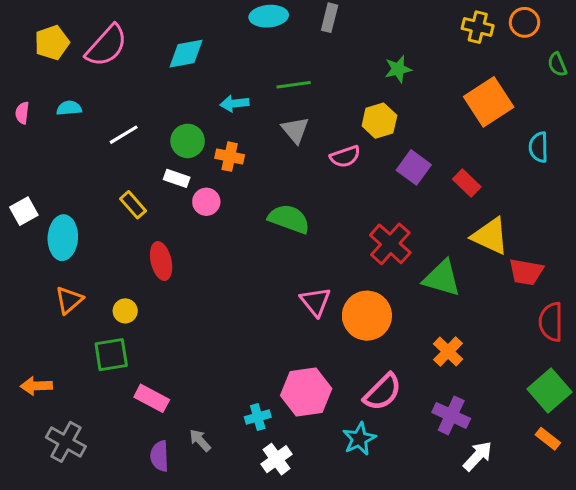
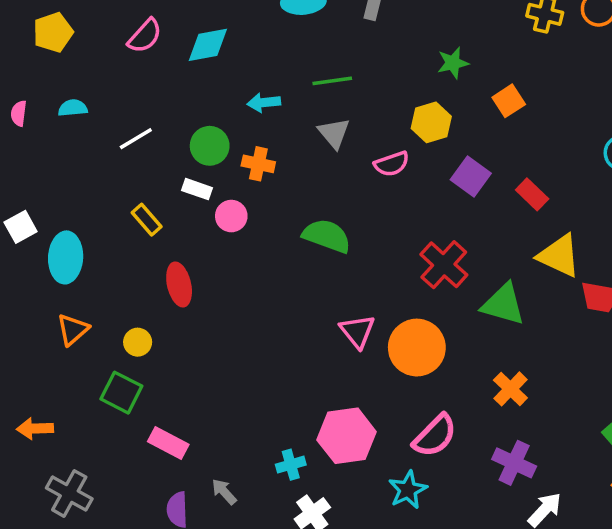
pink semicircle: (106, 46) -> (145, 36), moved, size x0.7
orange square: (489, 102) -> (509, 101), moved, size x0.6
green square: (111, 355) -> (121, 393), turned 36

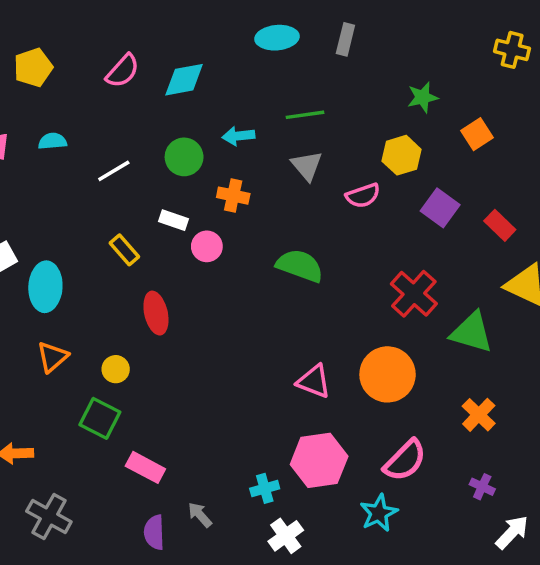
green circle: (210, 146) -> (184, 157), moved
pink triangle: (357, 331) -> (314, 381), moved, turned -30
purple cross: (514, 463) -> (482, 487), size x0.6

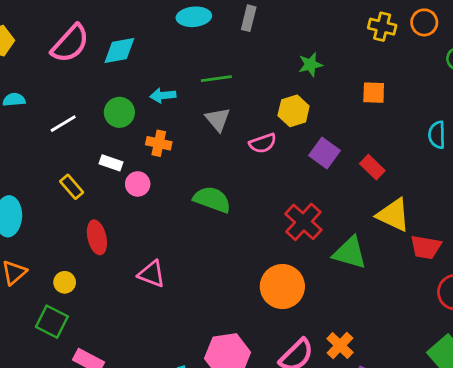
pink semicircle: (123, 71) -> (70, 43), size x1.4
orange square: (477, 134) -> (374, 93), moved, turned 35
pink triangle: (314, 381) -> (152, 274), moved
orange cross: (479, 415) -> (340, 346), moved

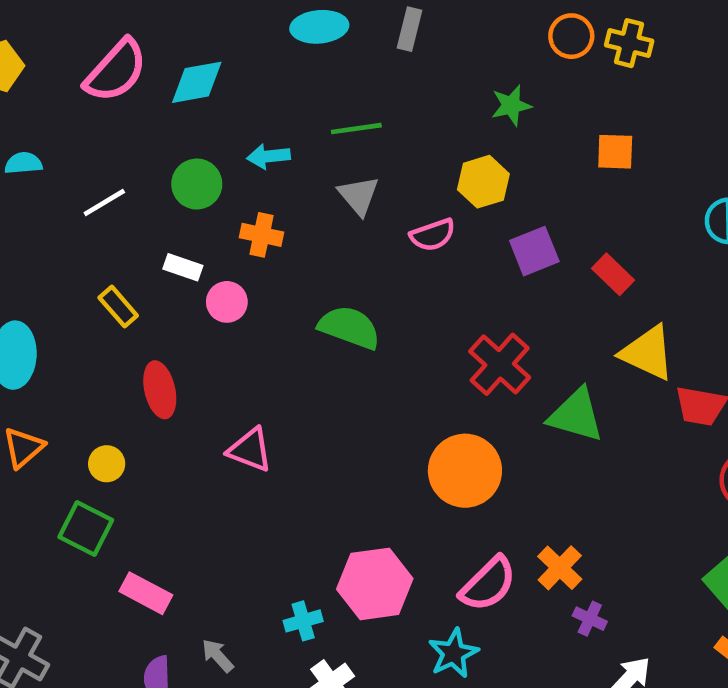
orange circle: (424, 22) -> (571, 36), moved
purple square: (325, 153) -> (534, 251), turned 32

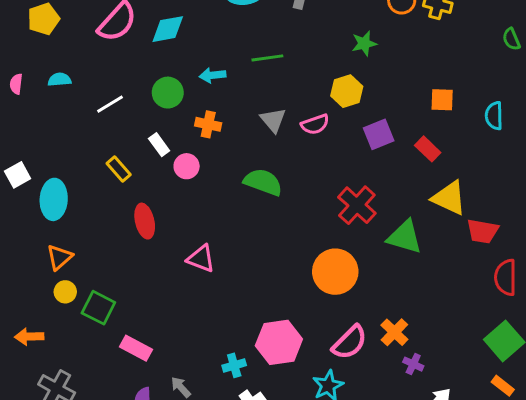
orange square: (615, 152) -> (442, 100), moved
gray triangle: (359, 196) -> (273, 120), moved
white rectangle: (183, 267) -> (159, 145), turned 35
yellow circle: (107, 464) -> (65, 292), moved

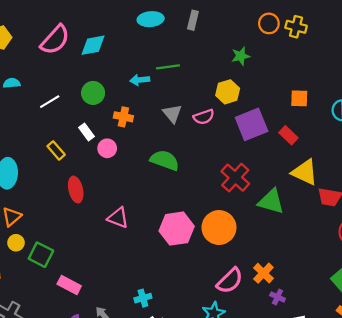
cyan arrow: (213, 75) -> (140, 80), moved
purple square: (379, 134) -> (252, 124), size x1.4
pink hexagon: (279, 342) -> (177, 229), moved

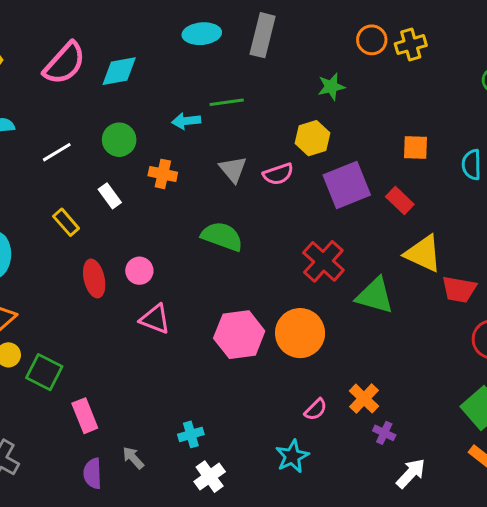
gray rectangle: (193, 20) -> (263, 35), size x1.5
yellow cross: (296, 27) -> (411, 45), turned -30
pink circle: (107, 148) -> (139, 271), moved
pink semicircle: (230, 281) -> (316, 409), size x0.6
pink rectangle: (69, 285) -> (85, 416), turned 40

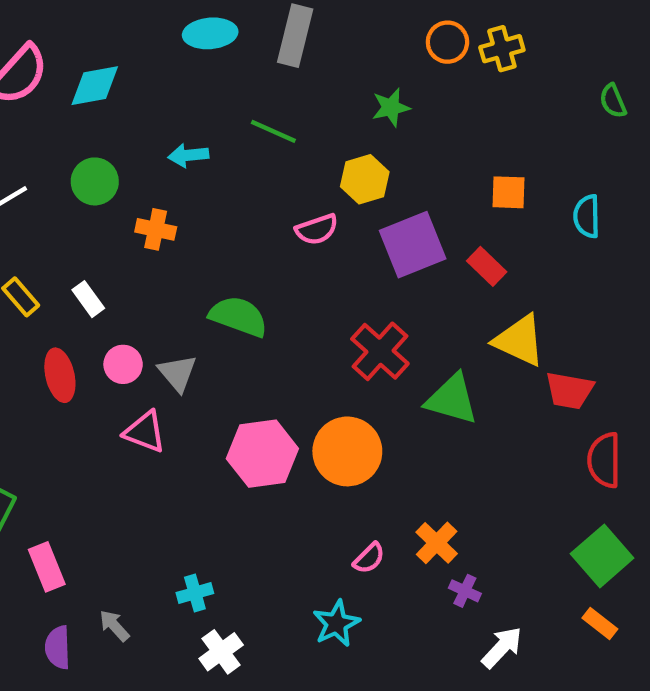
green line: (227, 102) -> (273, 131), moved, turned 32
gray triangle: (233, 169) -> (177, 373), moved
white rectangle: (110, 196) -> (88, 299), moved

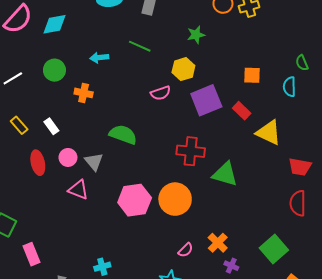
green semicircle: (613, 101) -> (302, 63), moved
yellow triangle: (519, 340) -> (269, 133), moved
red cross: (380, 351) -> (191, 151), turned -36
red trapezoid: (569, 390) -> (300, 167), moved
green square: (602, 556) -> (274, 249), moved

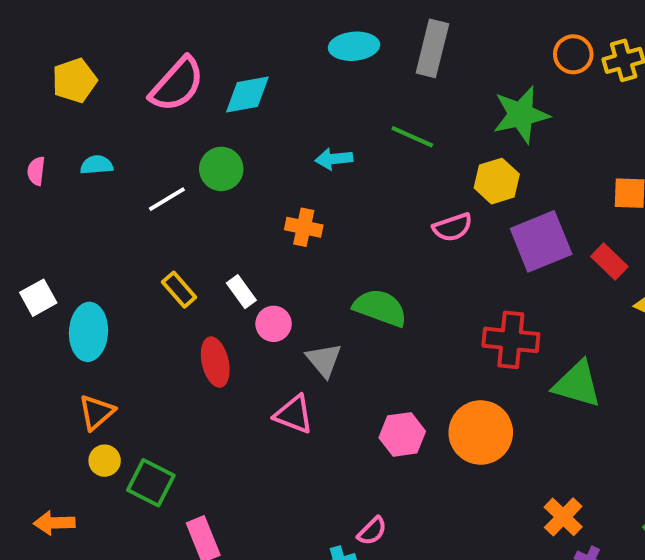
green star: (196, 35) -> (521, 115), size x1.6
green circle: (54, 70) -> (221, 169), moved
pink circle: (68, 157) -> (274, 324), moved
pink hexagon: (135, 200) -> (402, 434), size x0.7
pink semicircle: (185, 250) -> (372, 531), moved

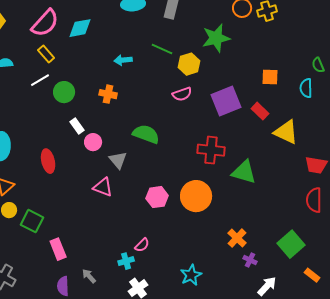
green circle: (221, 169) -> (64, 92), moved
yellow hexagon: (497, 181) -> (189, 64), moved
yellow rectangle: (179, 290) -> (46, 54), moved
red ellipse: (215, 362) -> (48, 161), moved

